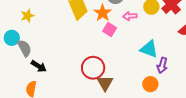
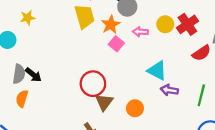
gray semicircle: (24, 48) -> (19, 74), moved, turned 30
purple arrow: (162, 65) -> (169, 90), turned 77
orange circle: (150, 84) -> (135, 108), moved

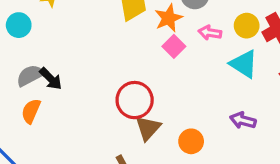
cyan triangle: (157, 71) -> (244, 64), moved
gray semicircle: (19, 74) -> (30, 75), turned -132

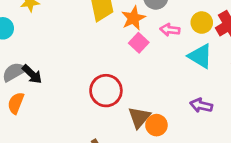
brown triangle: (148, 128) -> (139, 117), moved

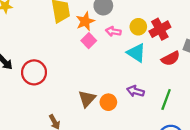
red circle: (106, 91) -> (34, 72), moved
orange circle: (156, 125) -> (108, 102), moved

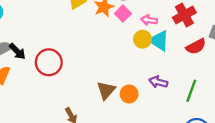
yellow circle: (138, 27) -> (143, 39), moved
pink arrow: (113, 31) -> (149, 20), moved
pink square: (89, 41) -> (123, 14), moved

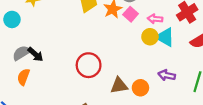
red circle: (49, 62) -> (89, 65), moved
brown triangle: (106, 90) -> (119, 86), turned 42

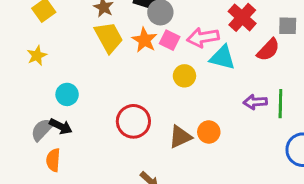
cyan circle: (12, 19) -> (67, 94), moved
pink arrow: (155, 19) -> (203, 37), size x1.5
yellow circle: (150, 37) -> (184, 76), moved
purple arrow: (167, 75) -> (255, 102), moved

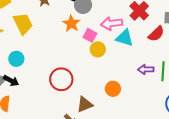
yellow trapezoid: (109, 37) -> (23, 24), moved
pink square: (170, 40) -> (90, 35), moved
brown triangle: (180, 137) -> (85, 104), moved

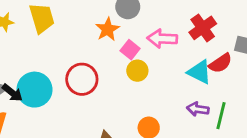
cyan triangle: (125, 38) -> (199, 72), moved
cyan circle: (16, 59) -> (35, 90), moved, size x1.6
red circle: (61, 79) -> (82, 79), moved

